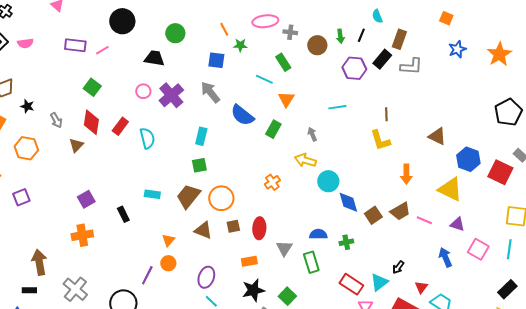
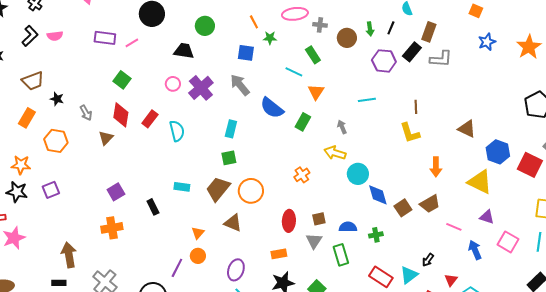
pink line: (424, 220) -> (454, 227), moved
brown square: (233, 226) -> (319, 219), moved

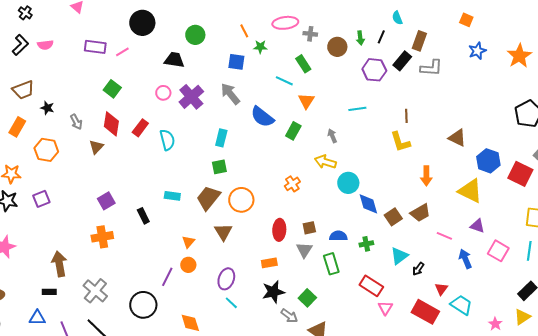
brown triangle: (233, 223) -> (223, 232), turned 36
cyan triangle: (409, 275) -> (399, 256), moved

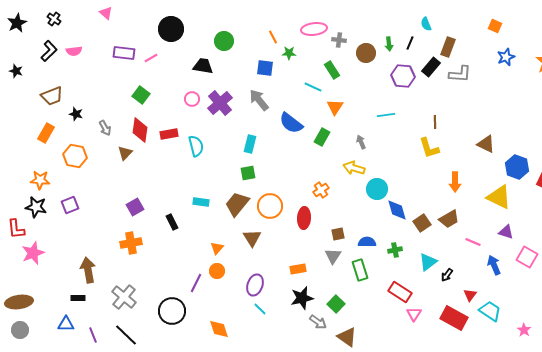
red rectangle: (140, 128) -> (169, 134), turned 42
red ellipse: (279, 230) -> (304, 218), moved

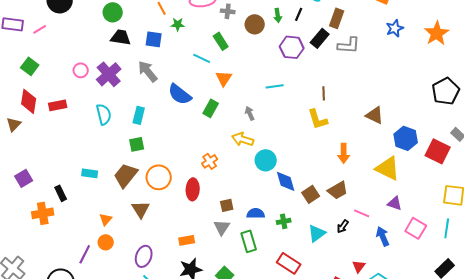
black trapezoid: (203, 66) -> (121, 37), moved
cyan semicircle: (196, 146) -> (104, 114), moved
orange cross: (131, 243) -> (43, 213), moved
black arrow: (447, 275) -> (343, 226), moved

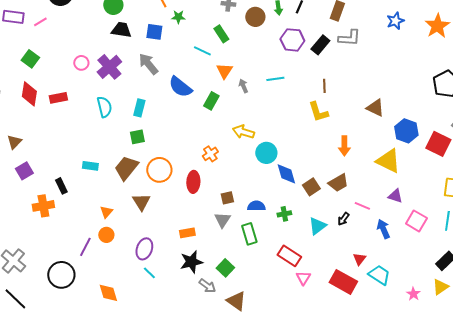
black rectangle: (320, 38) -> (320, 45), moved
gray arrow: (250, 113) -> (243, 86), moved
brown triangle: (14, 124) -> (14, 142), moved

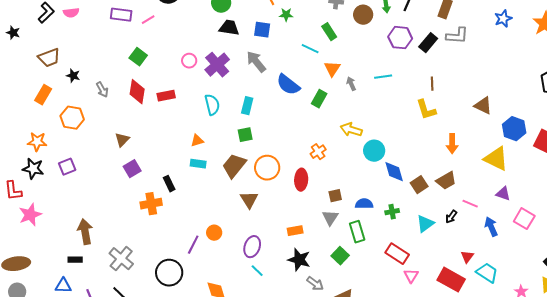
orange triangle: (106, 212) -> (197, 141), moved, turned 32
black star: (191, 262) -> (299, 260), turned 30
green square: (225, 268) -> (340, 256), moved

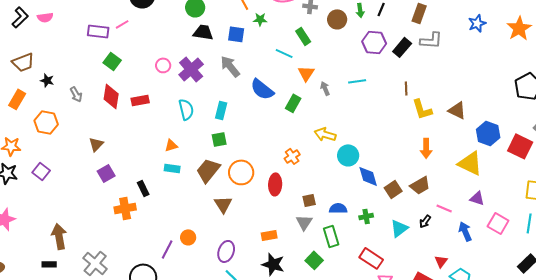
purple rectangle: (121, 15) -> (98, 31), moved
yellow L-shape: (426, 110) -> (422, 109), moved
purple square: (67, 167) -> (41, 171), turned -30

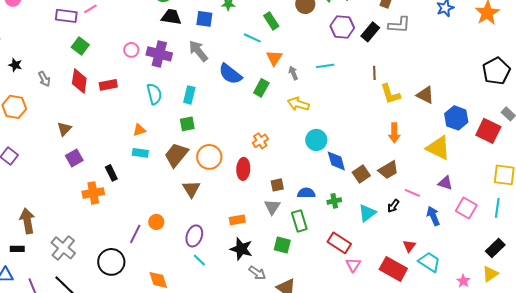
purple cross: (191, 69) -> (159, 54), turned -35
yellow arrow: (325, 134) -> (298, 104), moved
green square: (314, 260) -> (282, 245), turned -30

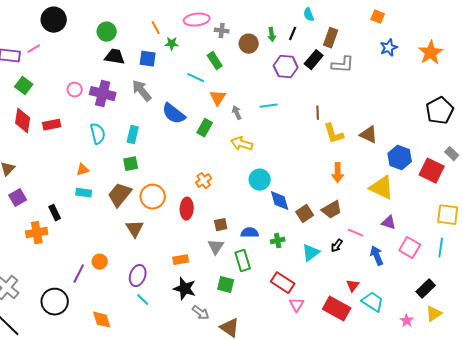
black rectangle: (370, 32) -> (314, 60), moved
black rectangle: (495, 248) -> (426, 289), moved

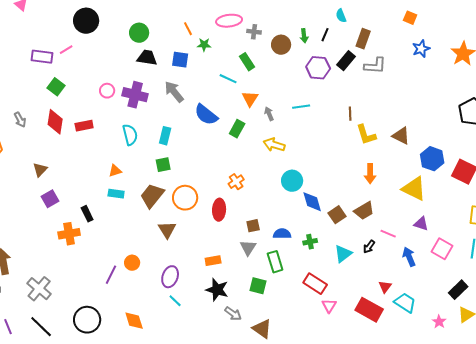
black circle: (55, 302) -> (87, 320), moved

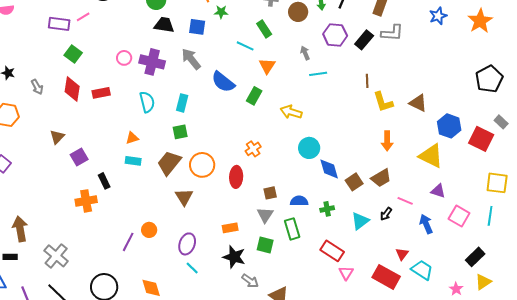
black rectangle: (346, 61) -> (364, 40), moved
gray arrow: (269, 114) -> (305, 53), moved
purple square: (50, 199) -> (79, 157), moved
green square: (258, 286) -> (265, 245), moved

